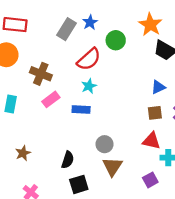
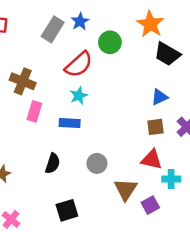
pink rectangle: (51, 99) -> (34, 111), turned -36
black semicircle: (68, 160) -> (53, 163), moved
brown triangle: (112, 167) -> (126, 189), moved

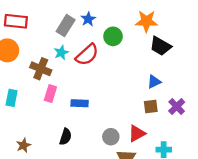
orange star: (150, 24) -> (146, 21), turned -30
cyan star: (79, 96) -> (61, 53), moved
red triangle: (152, 159) -> (137, 133), moved, turned -42
gray circle: (97, 163) -> (111, 137), moved

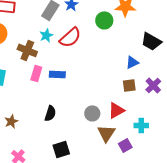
green circle: (113, 36) -> (104, 20), moved
black trapezoid: (160, 46) -> (151, 41), moved
blue rectangle: (80, 103) -> (57, 74), moved

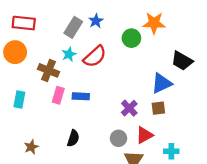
blue triangle: (132, 62) -> (162, 83), size x1.5
purple cross: (153, 85) -> (129, 108), moved

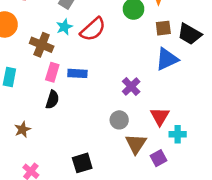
brown square: (158, 108) -> (163, 28), moved
red triangle: (144, 135) -> (160, 116), moved, turned -30
black semicircle: (73, 138) -> (52, 100), moved

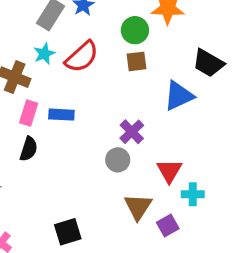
brown square: (163, 28) -> (136, 61), moved
gray circle: (119, 120) -> (118, 160), moved

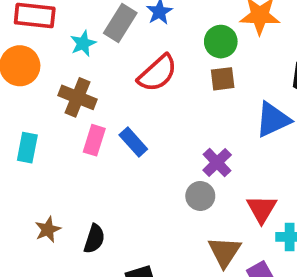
cyan star: (44, 54) -> (83, 43), moved
blue rectangle: (61, 115) -> (133, 142), turned 45
black semicircle: (29, 149) -> (94, 239), moved

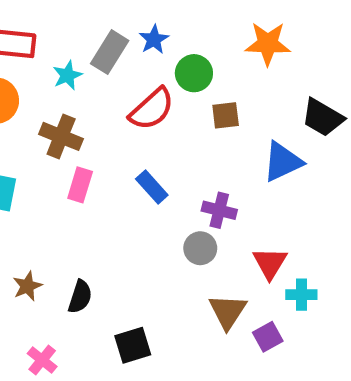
green circle: (221, 42) -> (194, 73), moved
blue rectangle: (133, 142) -> (152, 187), moved
purple cross: (217, 163) -> (219, 210), turned -32

